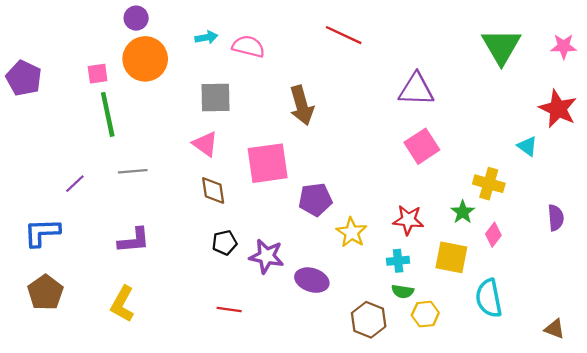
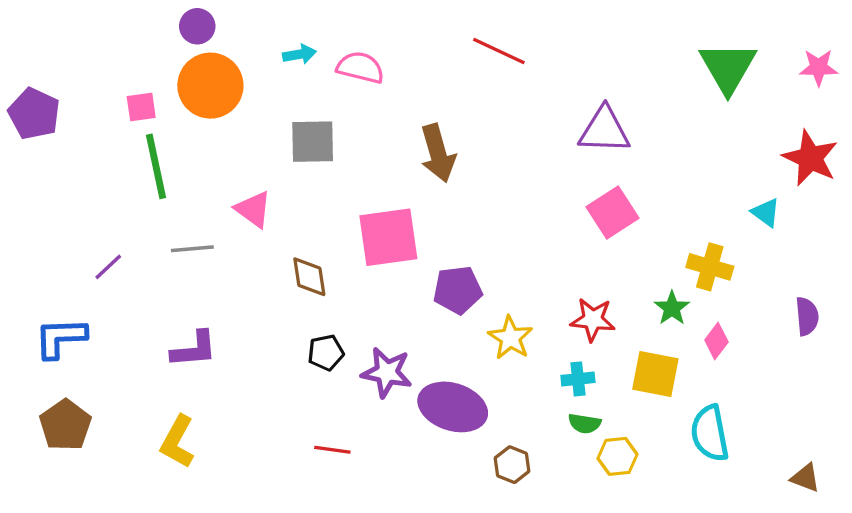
pink triangle: (205, 144) -> (253, 209), moved
purple ellipse: (312, 280) -> (453, 407), size x1.4
brown hexagon: (369, 320) -> (512, 465), moved, size x0.7

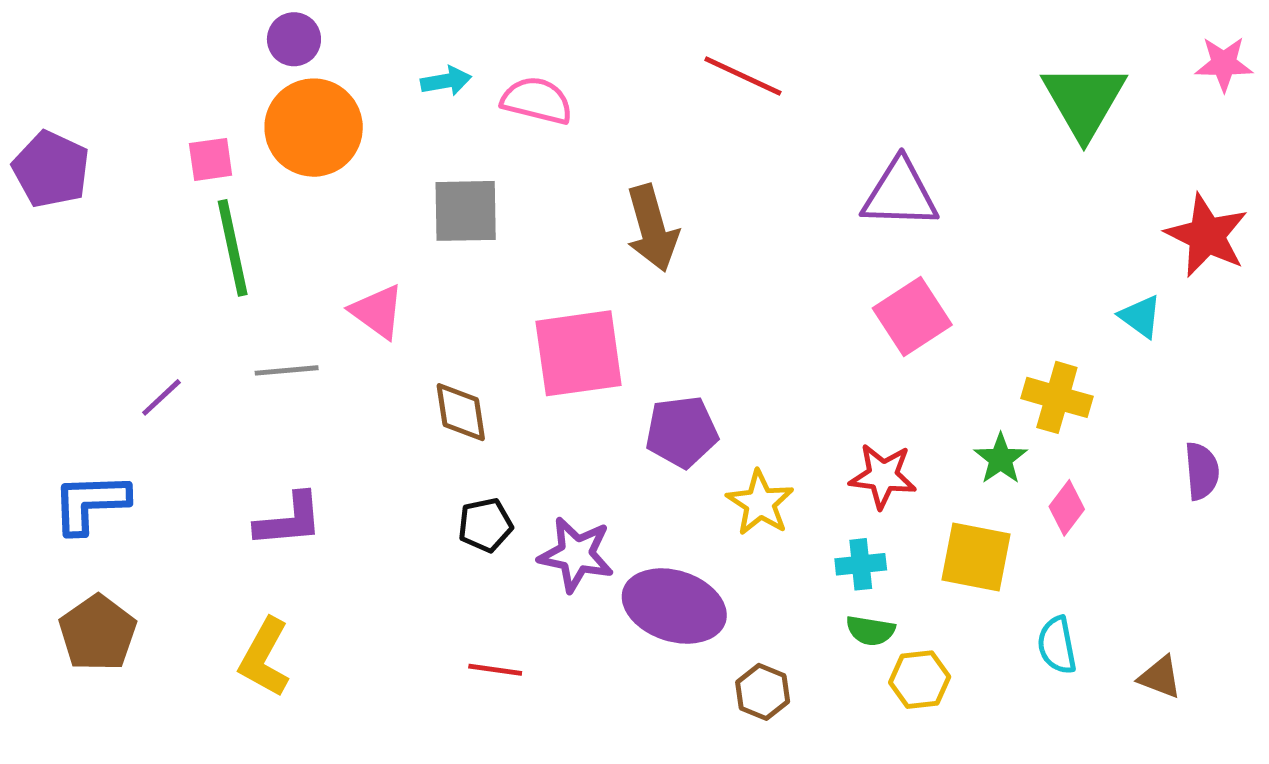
pink star: (819, 67) -> (1224, 64), moved
cyan semicircle: (710, 433) -> (1057, 645), size x0.7
brown triangle: (805, 478) -> (1160, 677), moved

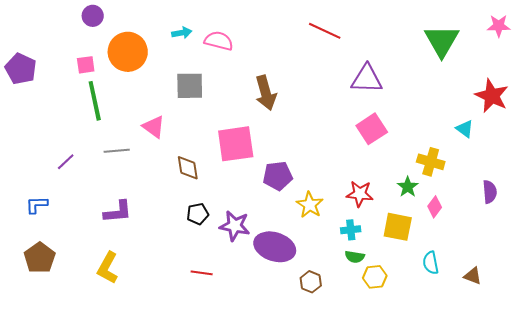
purple circle: (294, 39) -> (93, 16), moved
red line: (743, 76) -> (325, 31), moved
blue L-shape: (90, 503) -> (37, 205), size x0.7

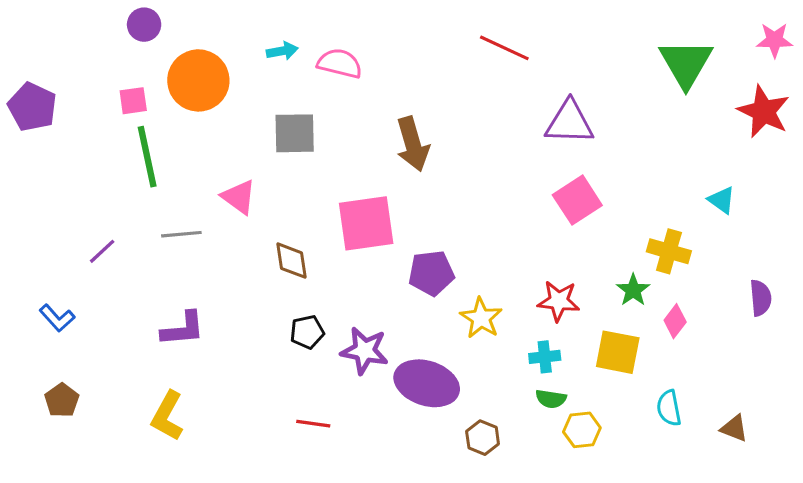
red star: (492, 96) -> (764, 112), moved
blue L-shape: (37, 205) -> (57, 318), turned -130
brown pentagon: (40, 258) -> (62, 400), size x0.7

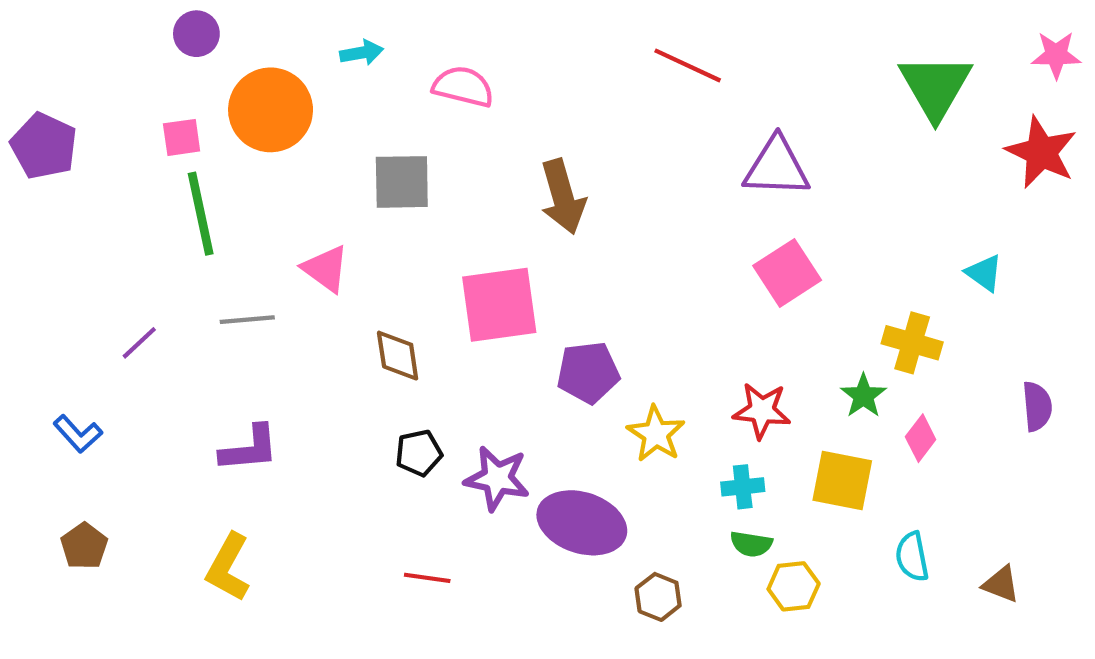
cyan arrow: (282, 51) -> (362, 53), moved

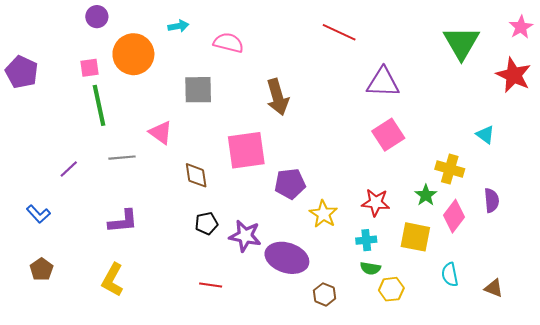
pink star: (1056, 55) -> (521, 27), turned -30
purple semicircle: (1037, 406) -> (492, 200), moved
pink diamond: (921, 438) -> (454, 216), size x1.4

